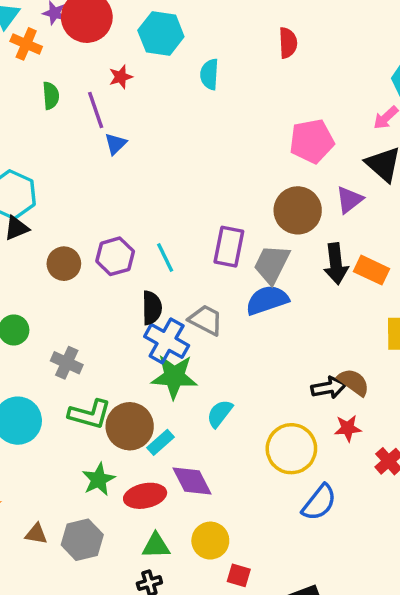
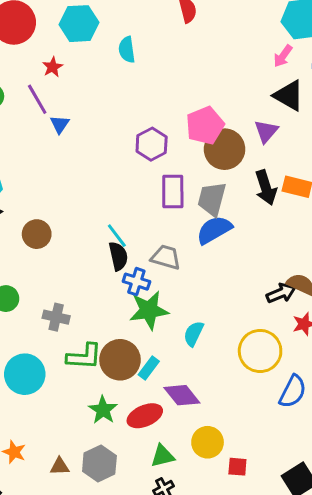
pink pentagon: (312, 141) -> (205, 125), moved
purple hexagon: (115, 256) -> (152, 144), moved
cyan line: (165, 258) -> (117, 236), moved
blue cross: (167, 341) -> (136, 282), size x0.7

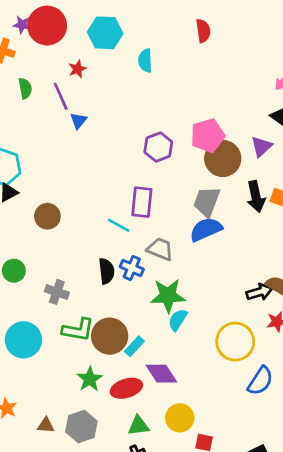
purple rectangle: (173, 191) -> (142, 202), moved
cyan line: (117, 236) -> (119, 225), turned -30
black semicircle: (118, 256) -> (106, 271), moved
green star: (149, 310) -> (168, 296), moved

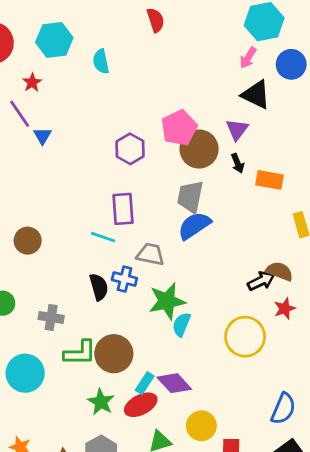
black arrow: (256, 197) -> (238, 163), moved, size x0.6
cyan rectangle: (134, 346) -> (145, 383), moved
blue semicircle: (260, 381) -> (283, 409), moved

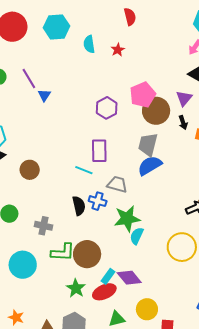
red star: (32, 82) -> (118, 50), moved

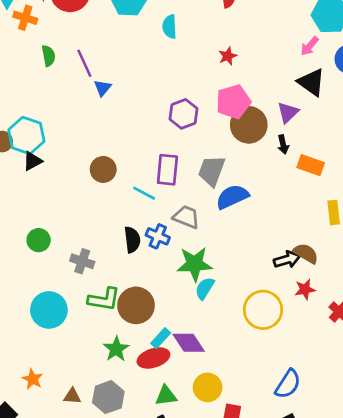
red star: (118, 50) -> (228, 56), moved
gray trapezoid: (148, 145) -> (212, 171), moved
brown circle: (30, 170) -> (103, 169), moved

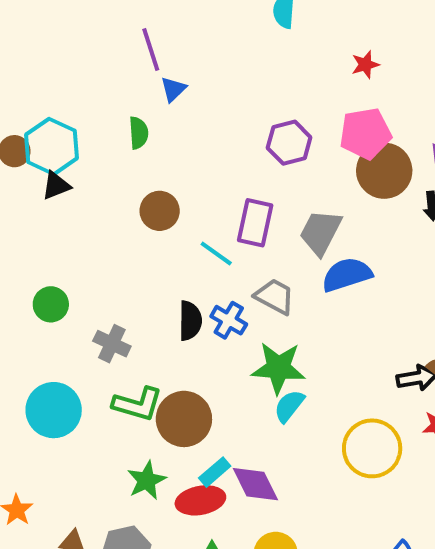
green semicircle: (48, 56) -> (139, 133), moved

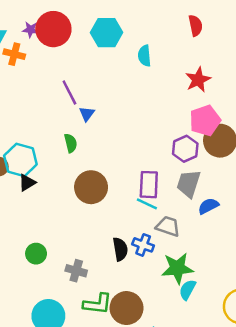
red star: (365, 65) -> (198, 80), size x1.5
purple hexagon: (289, 143) -> (185, 149), moved
brown circle: (160, 211) -> (91, 187), size x1.4
cyan line: (216, 254) -> (147, 204), moved
blue semicircle: (347, 275) -> (208, 206), size x0.7

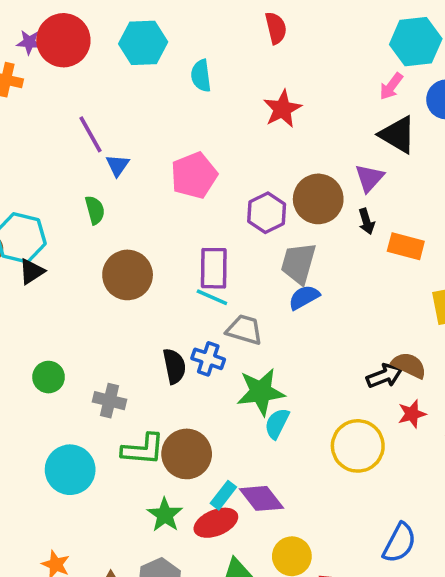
pink pentagon: (205, 121) -> (194, 175), moved
gray trapezoid: (189, 184) -> (298, 263), moved

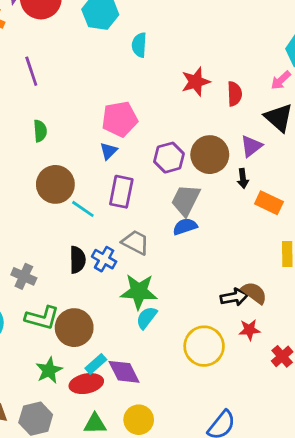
red semicircle: (276, 28) -> (235, 94), moved
purple line: (91, 134) -> (31, 71), moved
blue triangle: (118, 165) -> (109, 151), moved
cyan line: (212, 297) -> (83, 209), moved

